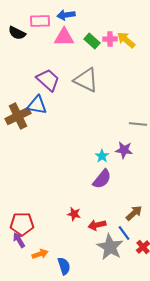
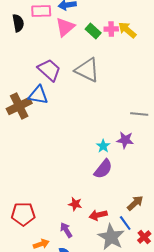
black semicircle: (17, 33) -> (18, 23), turned -126
pink triangle: (64, 37) -> (65, 27), turned -40
purple arrow: (19, 240) -> (66, 230), moved

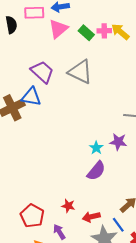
red pentagon: (23, 214) -> (32, 216), moved, turned 30

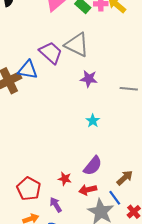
purple trapezoid: (42, 72) -> (51, 53), moved
purple star: (118, 142) -> (89, 79), moved
purple semicircle: (96, 171) -> (93, 166), moved

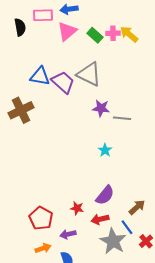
blue triangle: (28, 70) -> (40, 76), moved
gray line: (129, 89) -> (122, 118), moved
purple arrow: (56, 205) -> (68, 234), turned -70

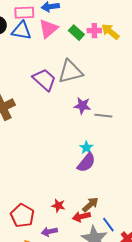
gray triangle: (89, 74) -> (70, 72), turned -40
blue triangle: (40, 76) -> (21, 31), moved
purple semicircle: (105, 195) -> (86, 163), moved
brown arrow: (137, 207) -> (90, 205), moved

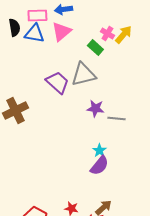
pink cross: (94, 31) -> (107, 33), turned 32
yellow arrow: (110, 32) -> (123, 34), turned 90
green rectangle: (76, 33) -> (95, 47), moved

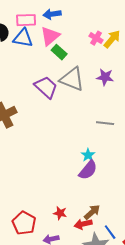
green rectangle: (95, 47) -> (59, 52), moved
gray triangle: (83, 74) -> (72, 79), turned 36
purple star: (95, 108) -> (105, 77), moved

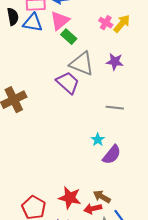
purple trapezoid: (46, 87) -> (68, 83), moved
purple semicircle: (88, 170) -> (112, 155), moved
brown arrow: (92, 212) -> (102, 197), turned -108
red star: (60, 213) -> (70, 198), size x1.6

